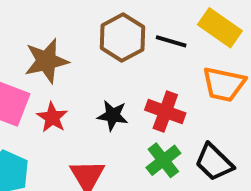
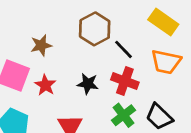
black line: (171, 41) -> (123, 49), moved, turned 30
brown star: (46, 61) -> (41, 45), size x0.7

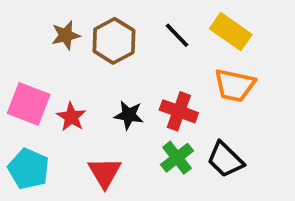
brown hexagon: (95, 29) -> (114, 41), moved
brown star: (41, 45) -> (66, 35), moved
black line: (123, 49) -> (177, 35), moved

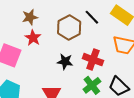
brown hexagon: (114, 41) -> (69, 28), moved
red star: (71, 117) -> (33, 38), moved

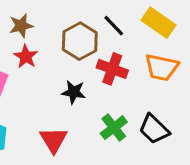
red cross: (93, 60) -> (112, 69), moved

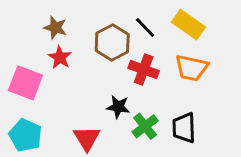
brown star: (21, 26) -> (55, 28), turned 30
black star: (74, 92) -> (118, 107), moved
black trapezoid: (154, 129) -> (184, 128), turned 44

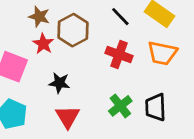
brown hexagon: (112, 43) -> (73, 30), moved
black star: (118, 107) -> (59, 83), moved

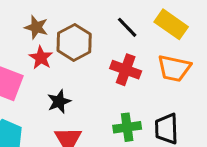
black star: (59, 83) -> (59, 102), turned -30
green cross: (120, 106) -> (127, 127), turned 30

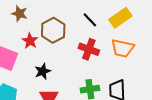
yellow rectangle: (171, 24) -> (120, 18), turned -70
brown star: (36, 27) -> (20, 14), moved

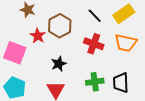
black star: (43, 71) -> (59, 64), moved

